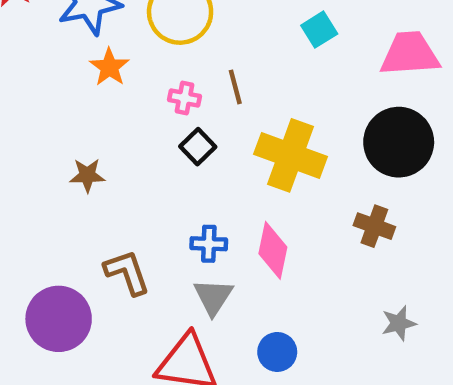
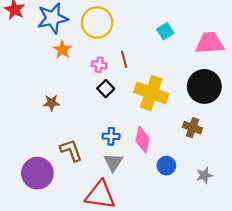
blue circle: (277, 352) -> (166, 166), moved

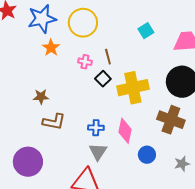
black square: (106, 89) -> (103, 79), moved
yellow cross: (151, 93) -> (133, 88), turned -32
brown cross: (192, 128) -> (171, 120), size x1.5
brown L-shape: (71, 150) -> (54, 122), moved, turned 120

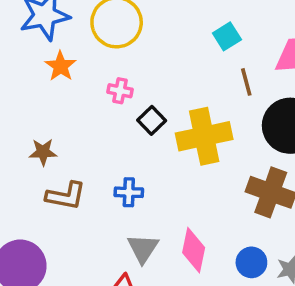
brown line: (108, 57) -> (246, 82), moved
blue cross: (96, 128) -> (129, 192), moved
pink diamond: (125, 131) -> (194, 250), moved
blue circle: (147, 155) -> (251, 262), moved

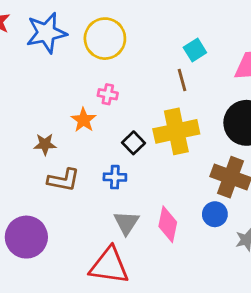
orange star: (60, 66) -> (83, 120), moved
brown line: (246, 82) -> (182, 80), moved
black square: (152, 120) -> (133, 143), moved
blue circle: (251, 262) -> (215, 214), moved

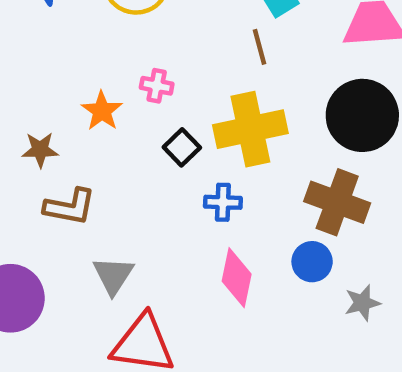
pink cross: (108, 94) -> (157, 86), moved
blue cross: (115, 177) -> (223, 202), moved
gray triangle: (126, 223) -> (113, 275), moved

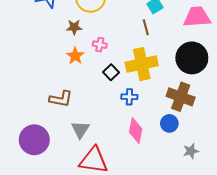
brown star: (40, 150) -> (74, 27), moved
gray star: (362, 303) -> (191, 151), moved

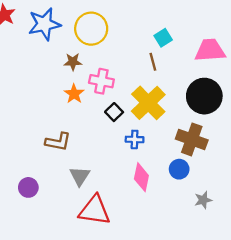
pink cross: (100, 45) -> (101, 81), size x1.5
yellow cross: (142, 64) -> (148, 103), turned -32
purple circle: (34, 140) -> (28, 187), size x0.6

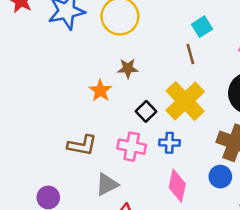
brown star: (73, 62) -> (128, 68), moved
pink cross: (101, 81) -> (132, 147), moved
gray triangle: (80, 176) -> (107, 184), turned 30

